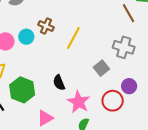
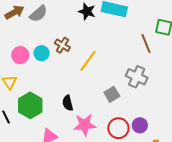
purple circle: (129, 86) -> (140, 125), moved
pink star: (79, 102) -> (85, 125), turned 30

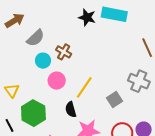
gray semicircle: (38, 14) -> (35, 38), moved
pink circle: (20, 55) -> (57, 81), moved
yellow line: (88, 61) -> (84, 87), moved

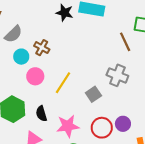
black semicircle: (71, 110) -> (41, 114), moved

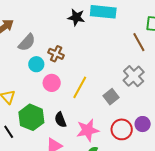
gray cross: (117, 75) -> (134, 76), turned 30

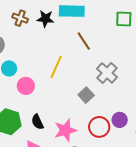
brown line: (139, 42) -> (84, 41), moved
brown cross: (56, 54) -> (20, 18), moved
yellow line: (80, 87) -> (56, 67), moved

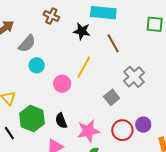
black star: (45, 19) -> (82, 31), moved
pink circle: (26, 86) -> (62, 84), moved

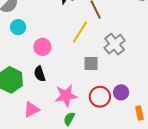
yellow line: (84, 67) -> (80, 32), moved
gray square: (112, 97) -> (91, 63), turned 35
black semicircle: (61, 121) -> (40, 74), moved

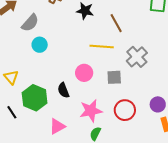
yellow line: (80, 32) -> (102, 47), turned 65
pink circle: (42, 47) -> (84, 73), moved
purple circle: (121, 92) -> (158, 104), moved

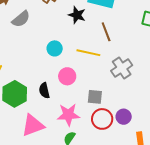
cyan circle: (40, 45) -> (55, 48), moved
gray square: (114, 77) -> (95, 97), moved
purple circle: (158, 104) -> (124, 117), moved
pink triangle: (57, 126) -> (33, 125), size x1.4

